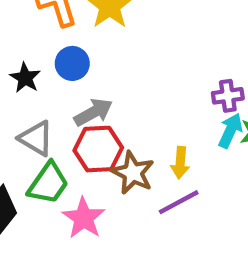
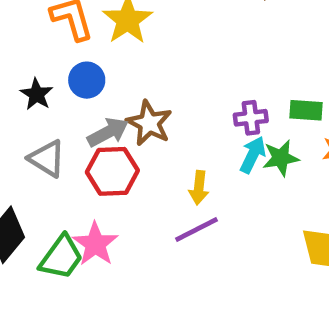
brown star: (133, 173) -> (149, 123), moved
green trapezoid: (48, 183) -> (61, 257), moved

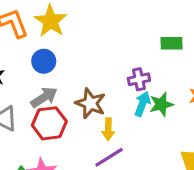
blue circle: (87, 80) -> (44, 61), moved
green rectangle: (306, 110) -> (172, 43), moved
brown star: (149, 123) -> (90, 103), moved

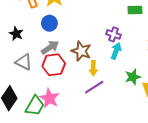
purple cross: (139, 79) -> (114, 34), turned 32
green star: (161, 104) -> (133, 77), moved

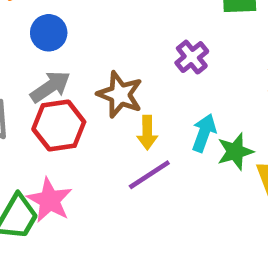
purple cross: (114, 34) -> (192, 57), turned 32
cyan arrow: (116, 51) -> (204, 133), moved

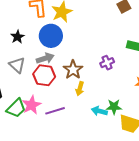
blue circle: (49, 33) -> (51, 36), size x1.5
cyan arrow: (204, 133) -> (99, 111), moved, turned -112
purple line: (149, 175) -> (55, 111), moved

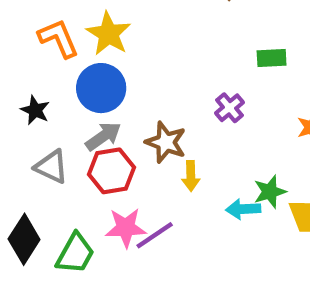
pink star: (32, 105) -> (126, 228), moved, turned -30

